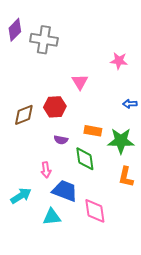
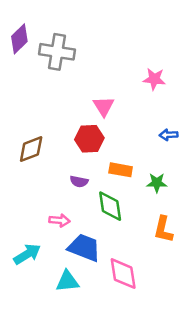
red hexagon: (55, 107) -> (89, 139), moved
green star: (121, 141) -> (157, 183), size x0.6
pink arrow: (46, 170) -> (60, 220), turned -77

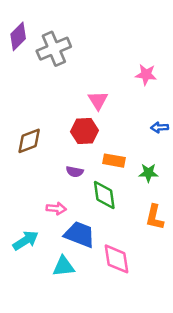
gray cross: (57, 52) -> (54, 49), turned -32

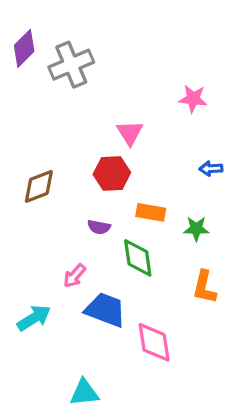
pink arrow: (56, 209) -> (75, 276), turned 126
cyan triangle: (64, 266) -> (84, 393), moved

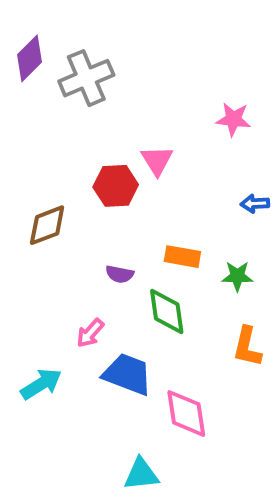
red hexagon: (112, 173) -> (116, 186), moved
cyan triangle: (84, 393) -> (141, 474), moved

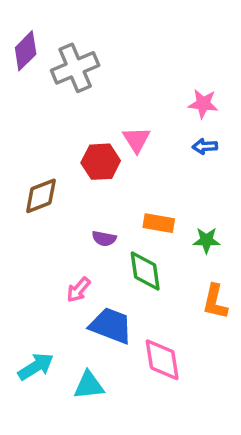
blue arrow: (255, 204) -> (205, 146), moved
cyan arrow: (41, 384) -> (36, 367), moved
cyan triangle: (141, 474) -> (89, 385), moved

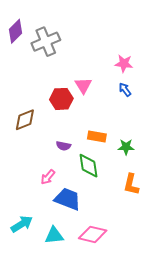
blue arrow: (205, 146) -> (125, 90), turned 56
pink diamond: (162, 360) -> (93, 234), moved, turned -68

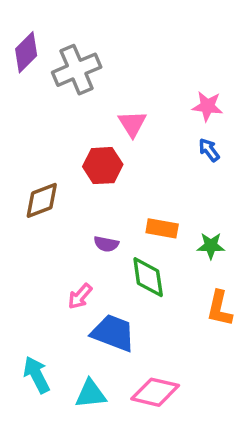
pink triangle: (83, 85) -> (132, 124), moved
cyan arrow: (22, 224) -> (36, 375), turned -85

